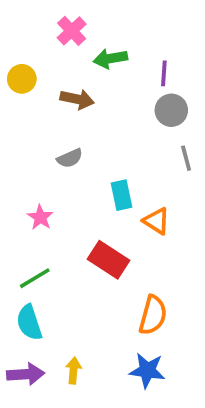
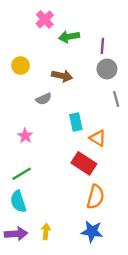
yellow circle: (22, 79) -> (21, 66), moved
brown arrow: (77, 99) -> (62, 76), moved
red rectangle: (109, 260) -> (84, 163), moved

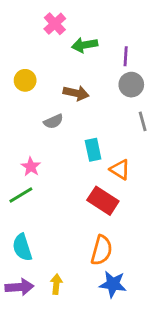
green line: (22, 174) -> (21, 195), moved
orange semicircle: (95, 197) -> (102, 250), moved

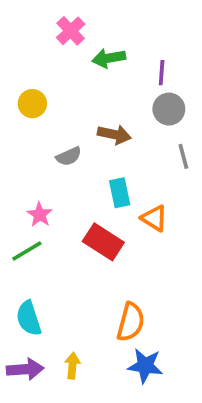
brown arrow: (76, 93) -> (114, 135), moved
red rectangle: (103, 201) -> (103, 242), moved

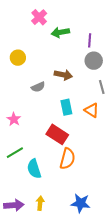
pink star: (40, 215) -> (14, 119), moved
orange triangle: (154, 218) -> (92, 110), moved
green line: (27, 251) -> (15, 153), moved
cyan semicircle: (29, 318) -> (34, 169), moved
orange semicircle: (131, 322) -> (67, 159), moved

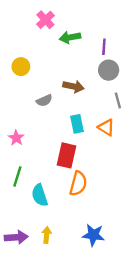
red rectangle: (57, 134) -> (66, 155), turned 70
green line: (15, 153) -> (17, 177), turned -42

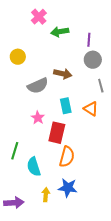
gray semicircle: (44, 100) -> (38, 86), size x1.5
pink star: (16, 138) -> (38, 118), moved
yellow arrow: (47, 235) -> (46, 195), moved
blue star: (93, 235) -> (68, 188), moved

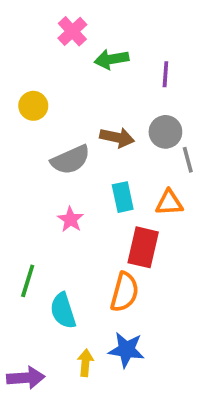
gray circle: (93, 60) -> (165, 132), moved
orange triangle: (91, 109) -> (169, 203), turned -35
red rectangle: (57, 133) -> (143, 247), moved

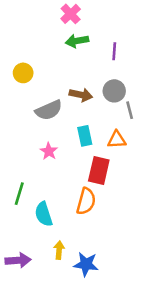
pink cross: (72, 31) -> (71, 14), moved
blue star: (126, 350) -> (86, 264), moved

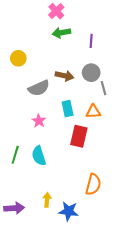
orange semicircle: (86, 201) -> (93, 185), moved
cyan semicircle: (44, 214) -> (39, 156), moved

